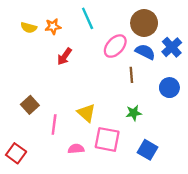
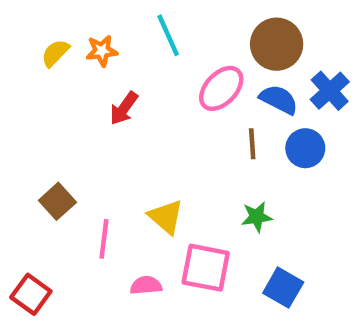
yellow semicircle: (29, 28) -> (55, 53), turned 119
blue circle: (169, 88) -> (305, 148), moved

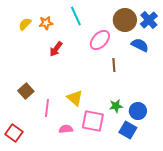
blue cross: (330, 91) -> (149, 20), moved
blue semicircle: (279, 100) -> (140, 45), moved
blue circle: (305, 148) -> (138, 111), moved
green star: (257, 217) -> (116, 106), moved

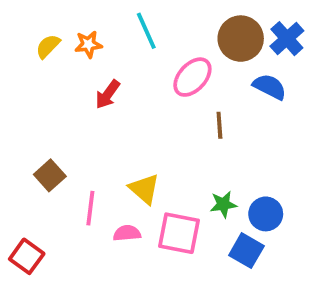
pink semicircle: (66, 129) -> (127, 233), moved

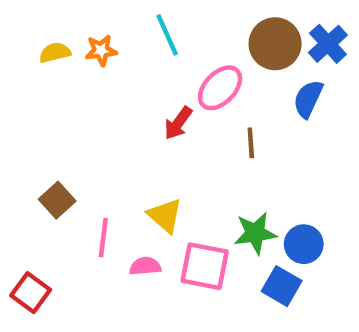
yellow semicircle: (48, 46) -> (55, 53), turned 32
blue semicircle: (270, 87) -> (308, 99), turned -92
red arrow: (108, 94) -> (178, 123), moved
green star: (223, 204) -> (255, 233), size x1.4

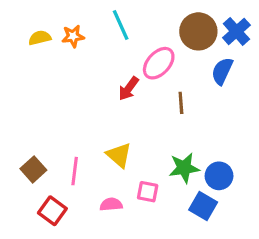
brown square: (57, 200) -> (33, 169), moved
pink semicircle: (145, 266) -> (111, 204), moved
pink square: (205, 266) -> (148, 192), size x0.6
red square: (31, 293) -> (52, 211), moved

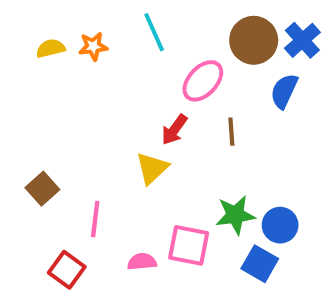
red arrow: (129, 89) -> (174, 130), moved
yellow triangle: (119, 155) -> (152, 168), moved, turned 36
brown square: (33, 169) -> (42, 189), moved
pink square: (148, 192) -> (189, 245), size x1.5

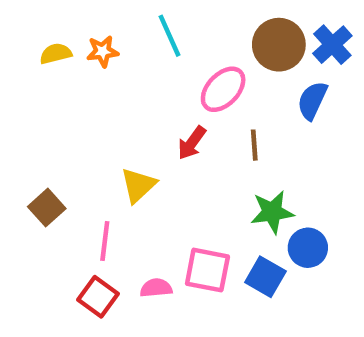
yellow triangle: (152, 168) -> (138, 185), moved
green star: (235, 215) -> (272, 212), moved
blue square: (260, 264) -> (265, 277), moved
red square: (67, 270) -> (98, 297), moved

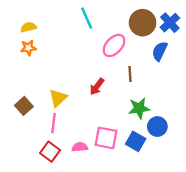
orange star: (103, 51) -> (28, 48), moved
red arrow: (192, 143) -> (97, 87), moved
yellow triangle: (138, 185) -> (58, 98), moved

